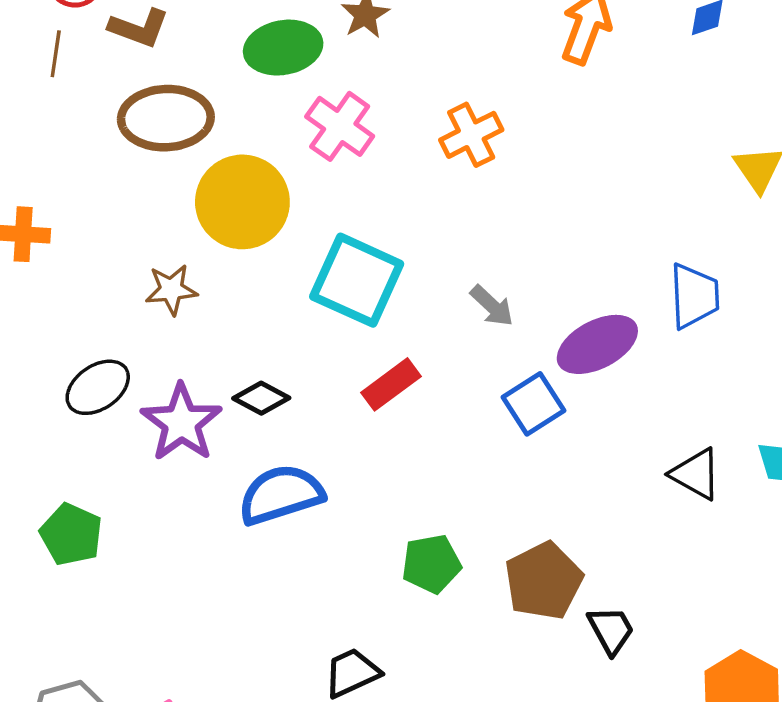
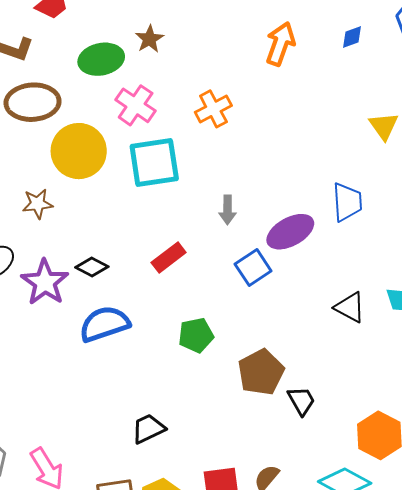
cyan square: (357, 280) -> (154, 163), moved, turned -32
gray arrow: (492, 306) -> (227, 210), turned 48
green pentagon: (431, 564) -> (196, 335), moved

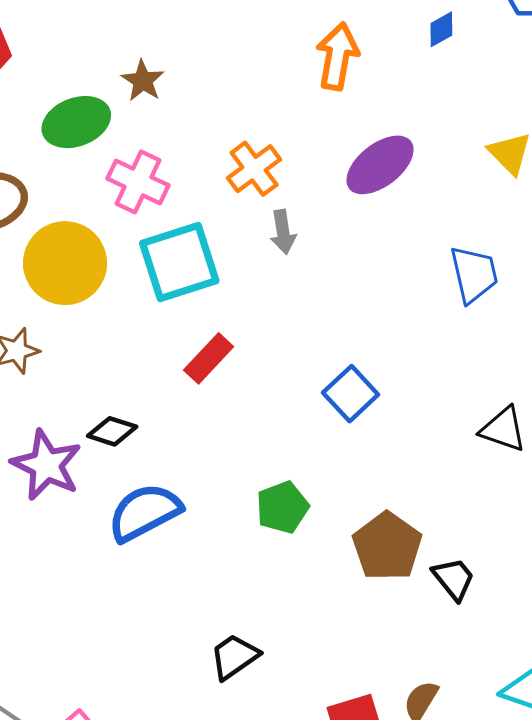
gray arrow: (227, 210) -> (283, 232), moved
purple ellipse: (290, 232) -> (380, 165), moved
red rectangle: (169, 258) -> (209, 358), moved

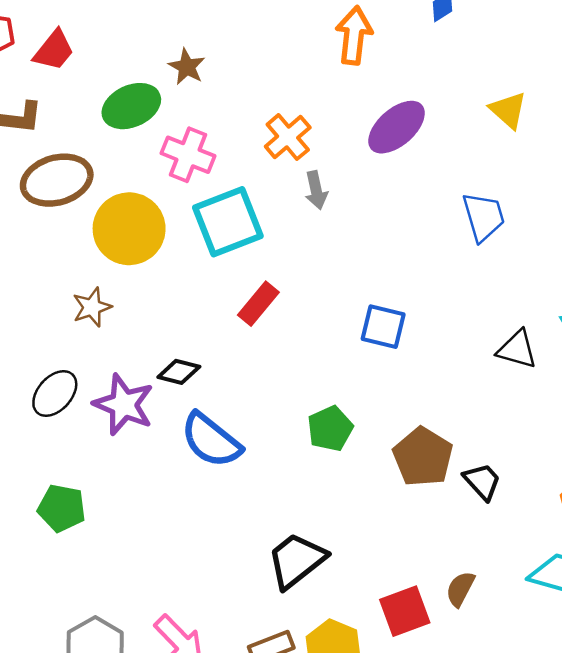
blue square: (351, 394) -> (383, 327), turned -30
blue semicircle: (144, 512) -> (211, 440), turned -110
black trapezoid: (234, 657) -> (296, 560), size x1.4

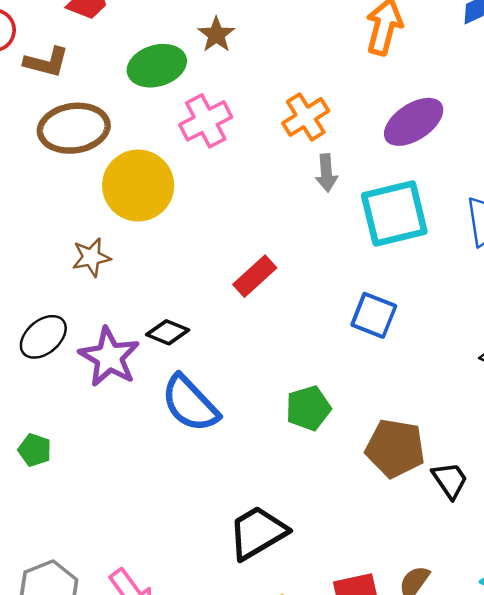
pink cross: (188, 155) -> (206, 121), turned 33
cyan square: (228, 222) -> (394, 213), moved
brown pentagon: (423, 457) -> (395, 448), turned -30
green pentagon: (62, 508) -> (35, 450), size x0.7

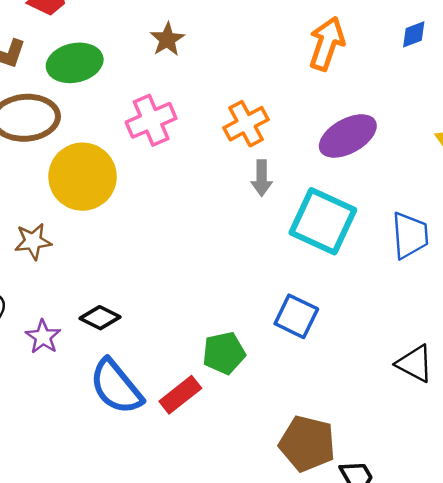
green ellipse: (157, 66) -> (75, 63), moved
cyan square: (394, 213) -> (323, 221), turned 34
red rectangle: (255, 276) -> (180, 395), moved
purple star: (109, 357) -> (43, 337), size x0.6
green pentagon: (308, 408) -> (224, 353), moved

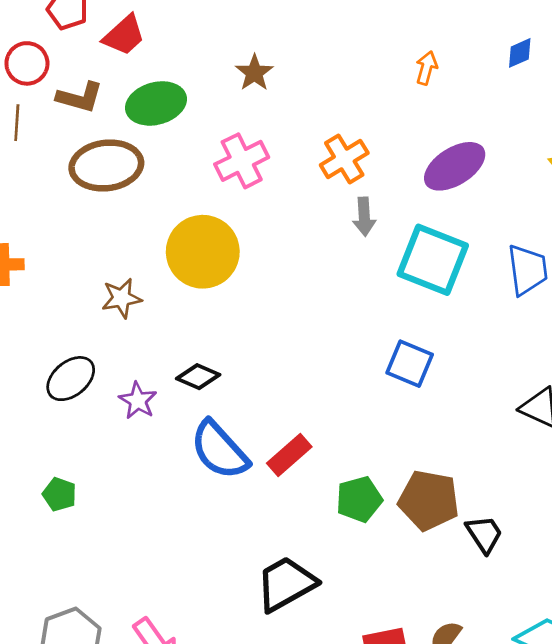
orange arrow: (327, 44) -> (427, 68), size x0.6
yellow circle: (83, 177) -> (203, 252), moved
green pentagon: (224, 353) -> (359, 499), moved

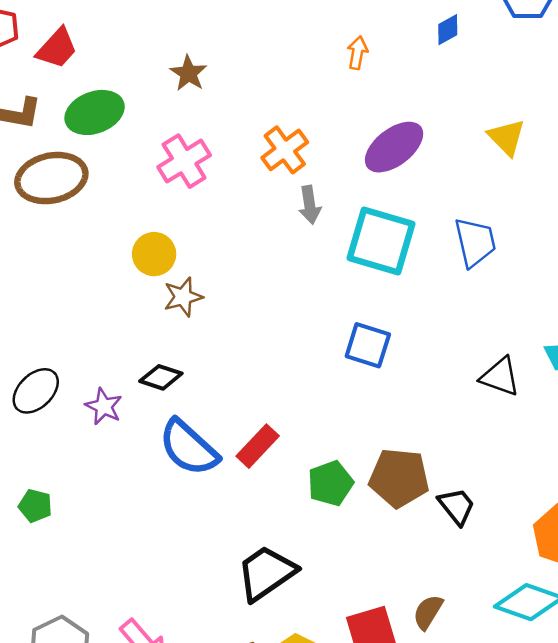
yellow circle: (203, 252) -> (154, 254), size x0.6
brown star: (122, 298) -> (183, 297), moved

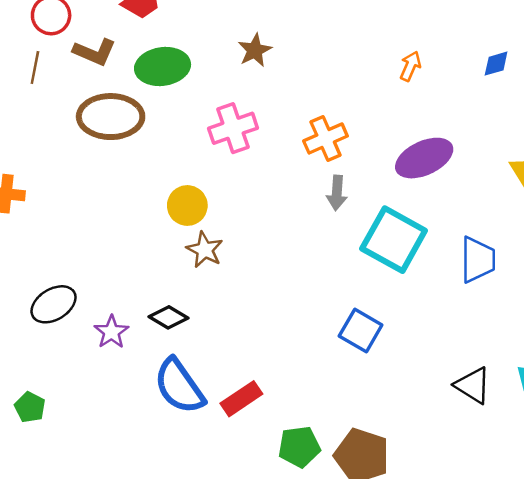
brown star: (183, 297) -> (205, 250), turned 30

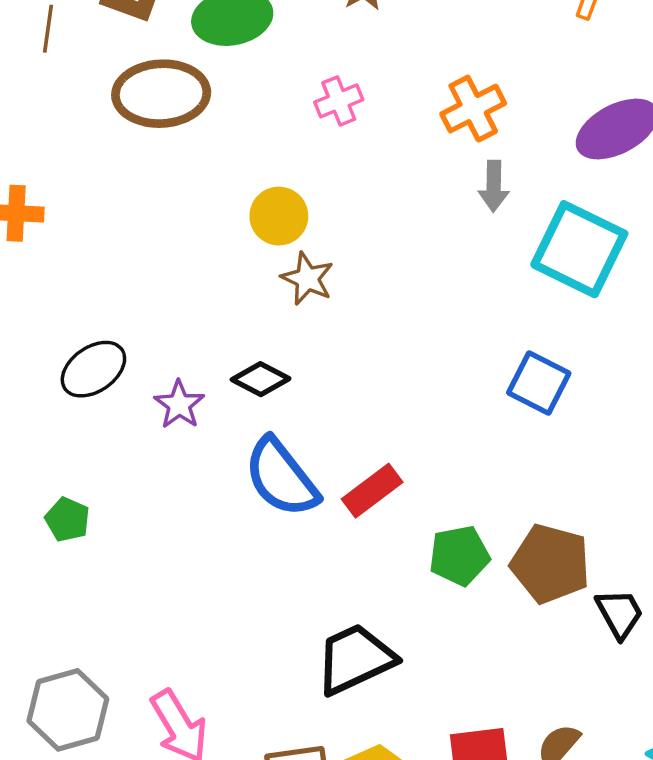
pink cross: (233, 128) -> (339, 101), size x0.7

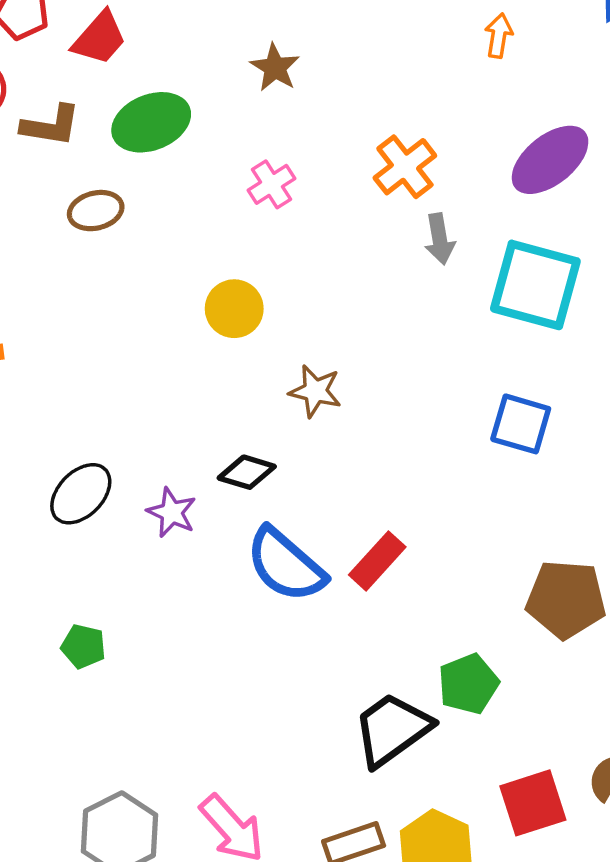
brown ellipse: (161, 94) -> (96, 211), size x0.6
brown star: (307, 279) -> (315, 391), moved
green pentagon: (459, 556) -> (468, 684), moved

